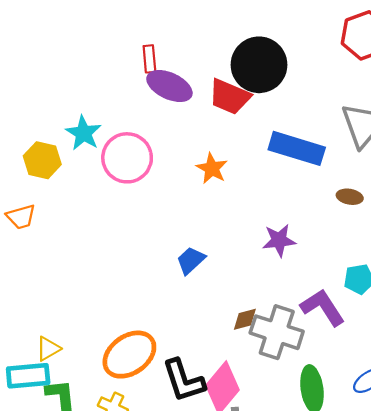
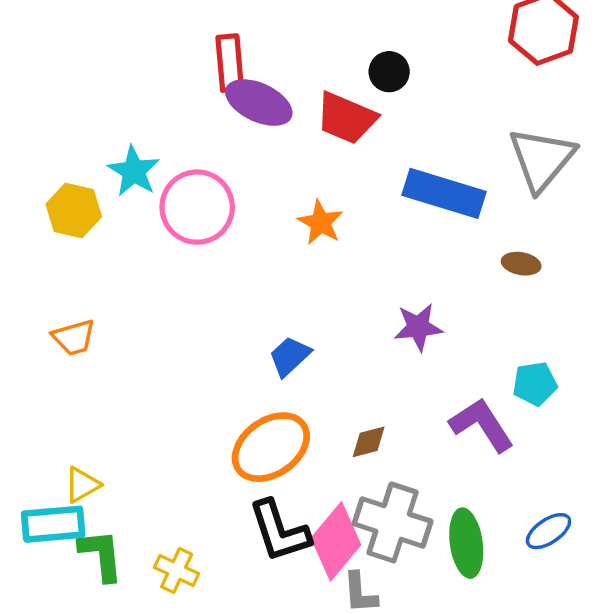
red rectangle: (149, 59) -> (230, 63), size x1.4
black circle: (259, 65) -> (389, 72), size x0.5
orange trapezoid: (21, 217) -> (74, 337), moved
gray cross: (277, 332) -> (393, 523), moved
orange ellipse: (129, 355) -> (271, 447), moved

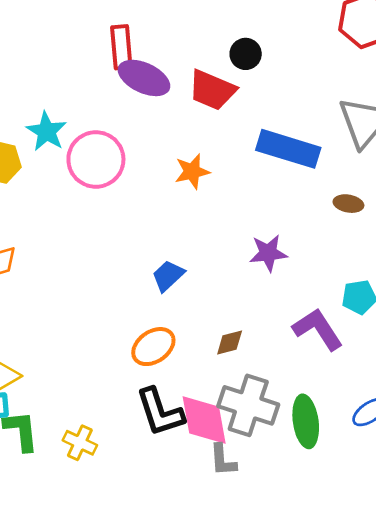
orange star: (321, 223) -> (192, 172), turned 30
orange ellipse: (271, 447) -> (153, 347), size x0.7
pink diamond: (336, 541) -> (204, 420), turned -50

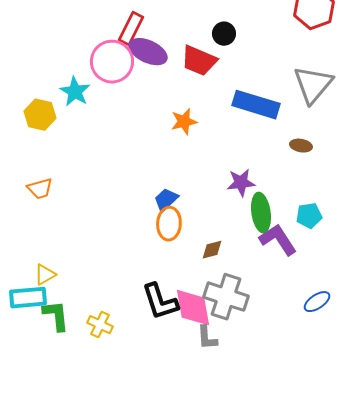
red rectangle: (121, 47) -> (131, 29), turned 32
pink circle: (96, 159) -> (112, 62), moved
orange ellipse: (153, 347) -> (169, 224), moved, turned -52
green ellipse: (306, 421) -> (261, 213), moved

